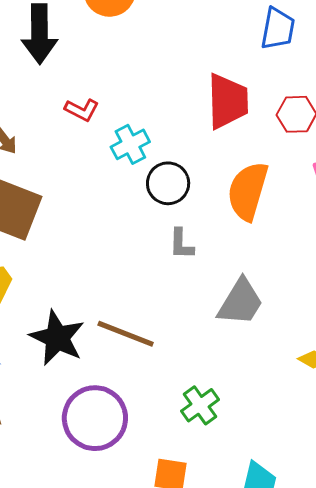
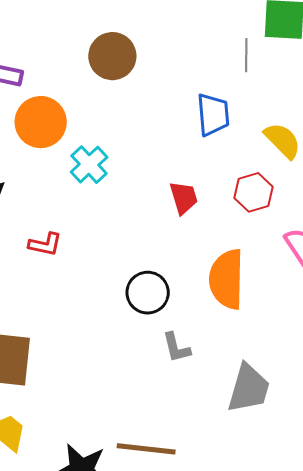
red trapezoid: (228, 101) -> (184, 198), size x0.6
cyan cross: (130, 144) -> (89, 165), moved

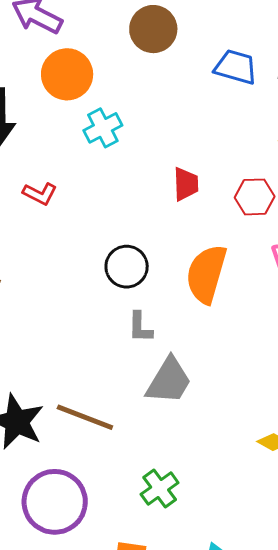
blue trapezoid: (213, 115) -> (236, 67), moved, turned -84
gray trapezoid: (249, 388) -> (169, 381), moved

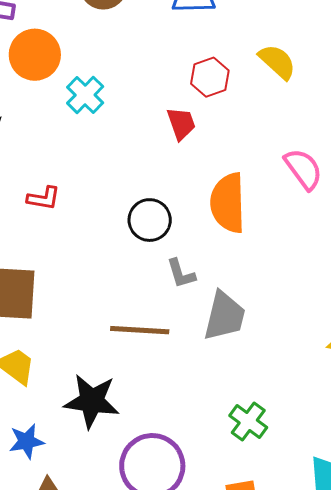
red L-shape: (40, 194) -> (44, 198), moved
red hexagon: (255, 197) -> (210, 77), moved
brown line: (85, 417) -> (140, 330), moved

